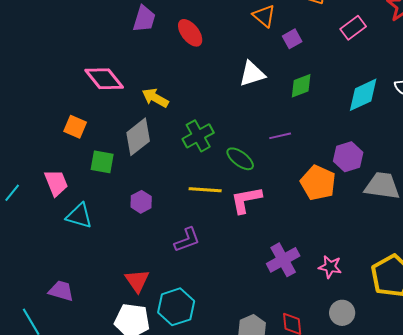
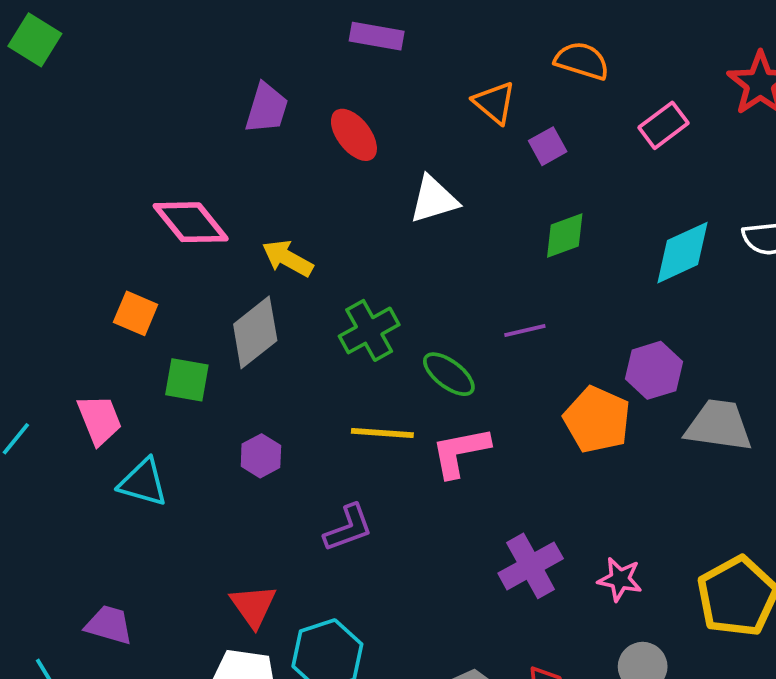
white triangle: (252, 74) -> (434, 199), moved

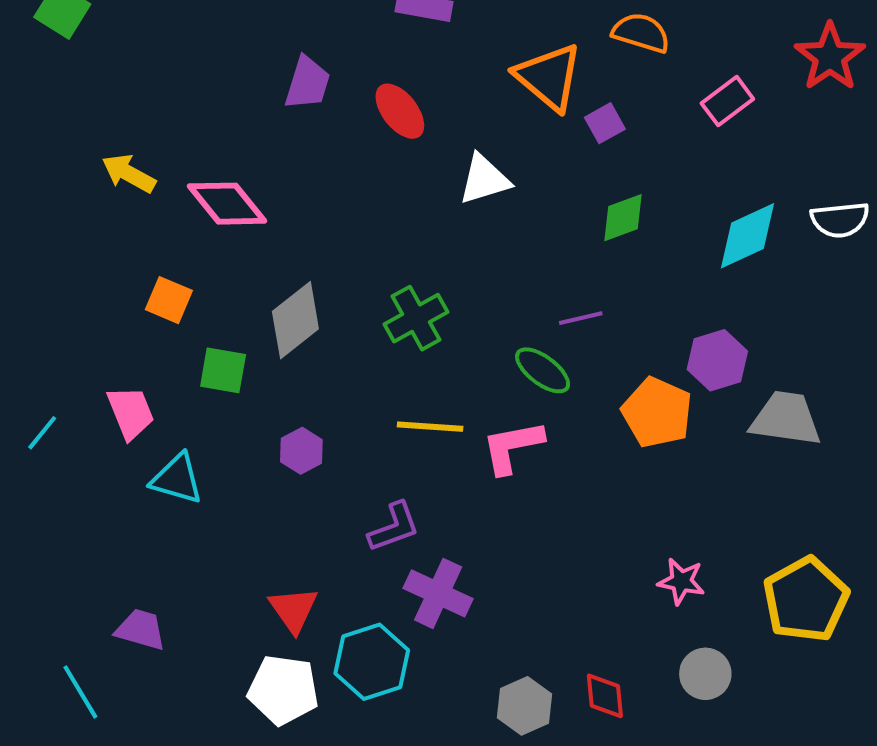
orange triangle: (494, 103) -> (549, 77), size x1.5
yellow arrow: (287, 258) -> (129, 173), moved
green ellipse: (449, 374) -> (543, 370), moved
purple cross: (531, 566) -> (438, 593), moved, turned -36

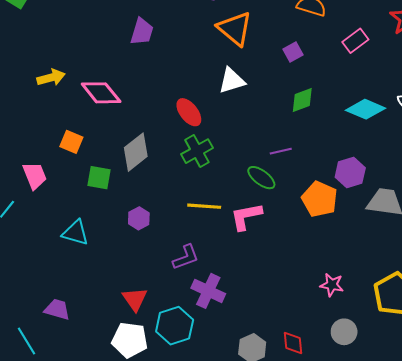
orange triangle: (549, 77) -> (235, 29), moved
red ellipse: (400, 111) -> (189, 112), moved
yellow arrow: (129, 173) -> (51, 78), turned 136
cyan diamond: (748, 236) -> (366, 109), turned 48
pink trapezoid: (131, 413) -> (35, 176), moved

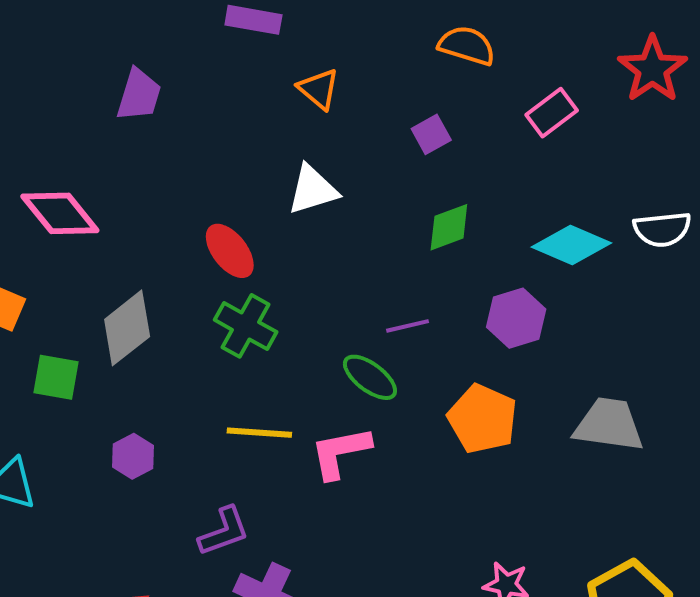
orange triangle: (235, 29) -> (319, 89), size x0.6
green cross: (197, 151) -> (246, 326), turned -32
purple hexagon: (350, 172) -> (516, 318), moved

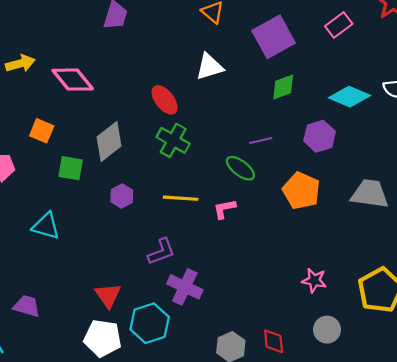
purple square: (431, 134) -> (274, 37), size x2.0
pink L-shape: (340, 452) -> (224, 209), size x0.7
purple hexagon: (133, 456) -> (122, 196), moved

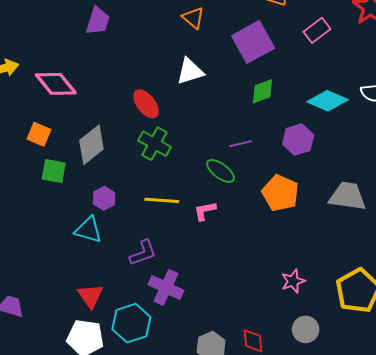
orange square: (42, 131) -> (39, 134), moved
cyan triangle: (46, 226) -> (88, 230), moved
pink star: (314, 280) -> (293, 281), turned -30

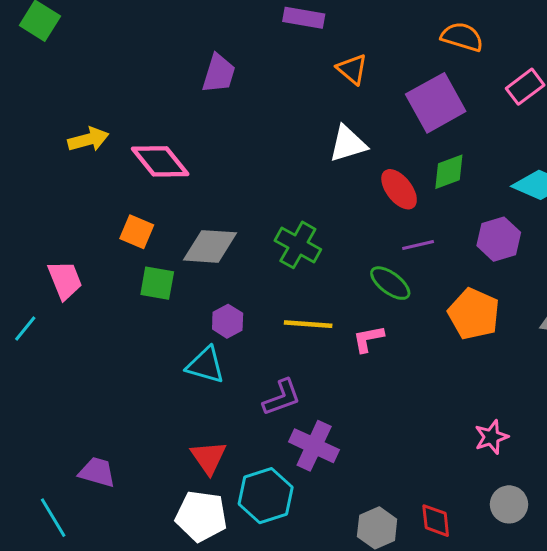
red ellipse: (146, 104) -> (399, 189), moved
gray diamond: (91, 145) -> (210, 246), turned 42

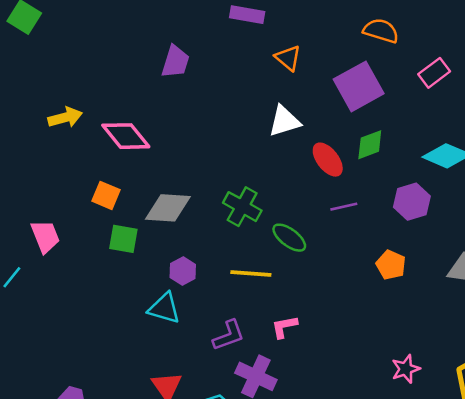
green ellipse: (390, 283) -> (289, 238), moved
orange pentagon: (474, 314) -> (391, 265), size x0.7
pink L-shape: (368, 339) -> (284, 327), moved

